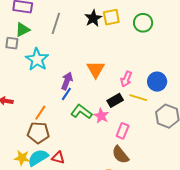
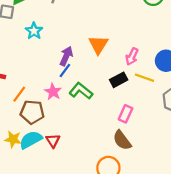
cyan star: (37, 59) -> (34, 31), size x0.7
orange line: (40, 113) -> (19, 94), moved
pink star: (101, 116) -> (53, 92), moved
red triangle: (58, 158) -> (53, 141), turned 40

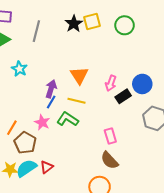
yellow line: (144, 78) -> (76, 101), moved
black rectangle: (119, 80) -> (123, 96), moved
brown pentagon: (32, 112) -> (25, 143), turned 30
pink rectangle: (126, 114) -> (110, 136), turned -35
red triangle: (53, 141) -> (47, 167), turned 32

